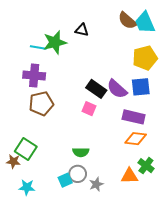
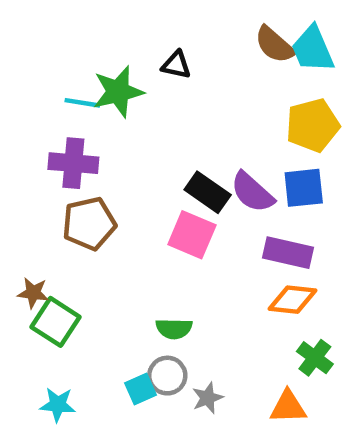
pink square: (89, 109) -> (192, 235), size x1.5
brown star: (13, 161) -> (33, 293), moved
orange triangle: (129, 176) -> (288, 407), moved

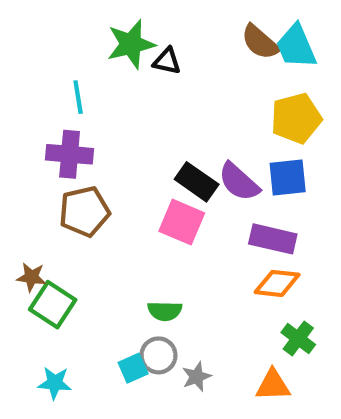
green star: (118, 92) -> (131, 44), moved
cyan line: (82, 103) -> (78, 97), turned 72

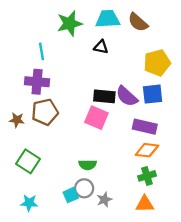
cyan trapezoid: (296, 46) -> (108, 19), moved, turned 110
black triangle: (167, 61) -> (101, 47), moved
black rectangle: (197, 182) -> (104, 96), turned -30
brown star: (31, 277) -> (17, 120), moved
green cross: (298, 338) -> (147, 176), moved, turned 36

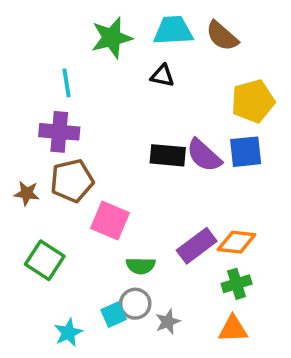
pink square: (96, 118) -> (110, 220), moved
purple rectangle: (145, 127) -> (197, 246), moved, turned -50
cyan star: (29, 203) -> (68, 333), moved, turned -30

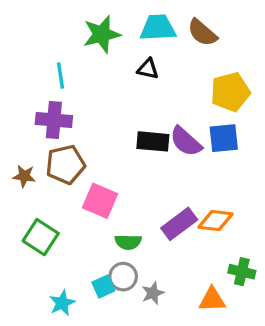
green cross: (237, 284) -> (242, 272), moved, turned 30

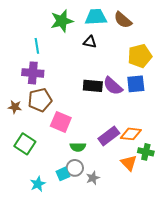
green cross: (242, 272) -> (146, 152), moved
orange triangle: (212, 300) -> (129, 163), moved, turned 48

